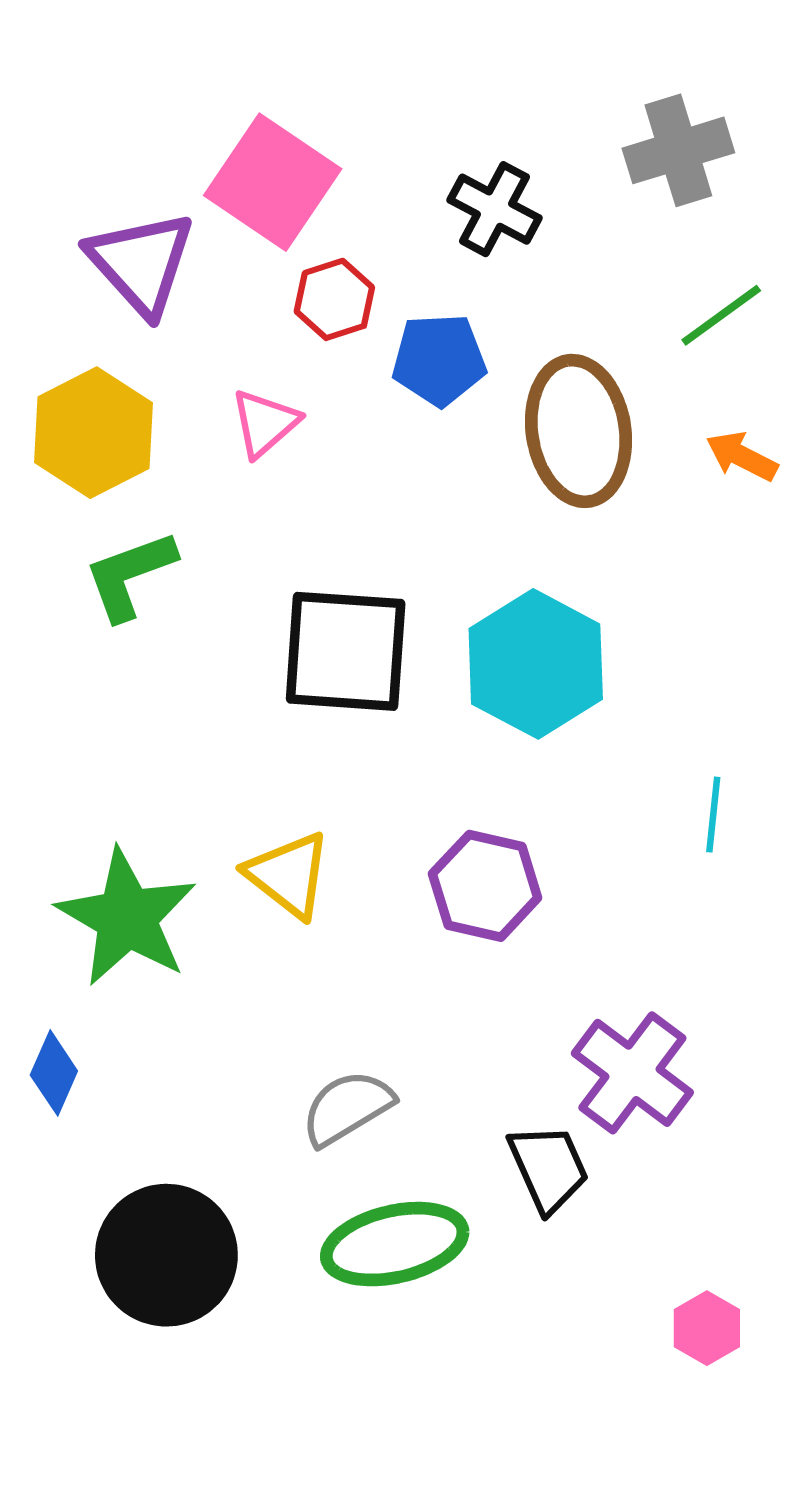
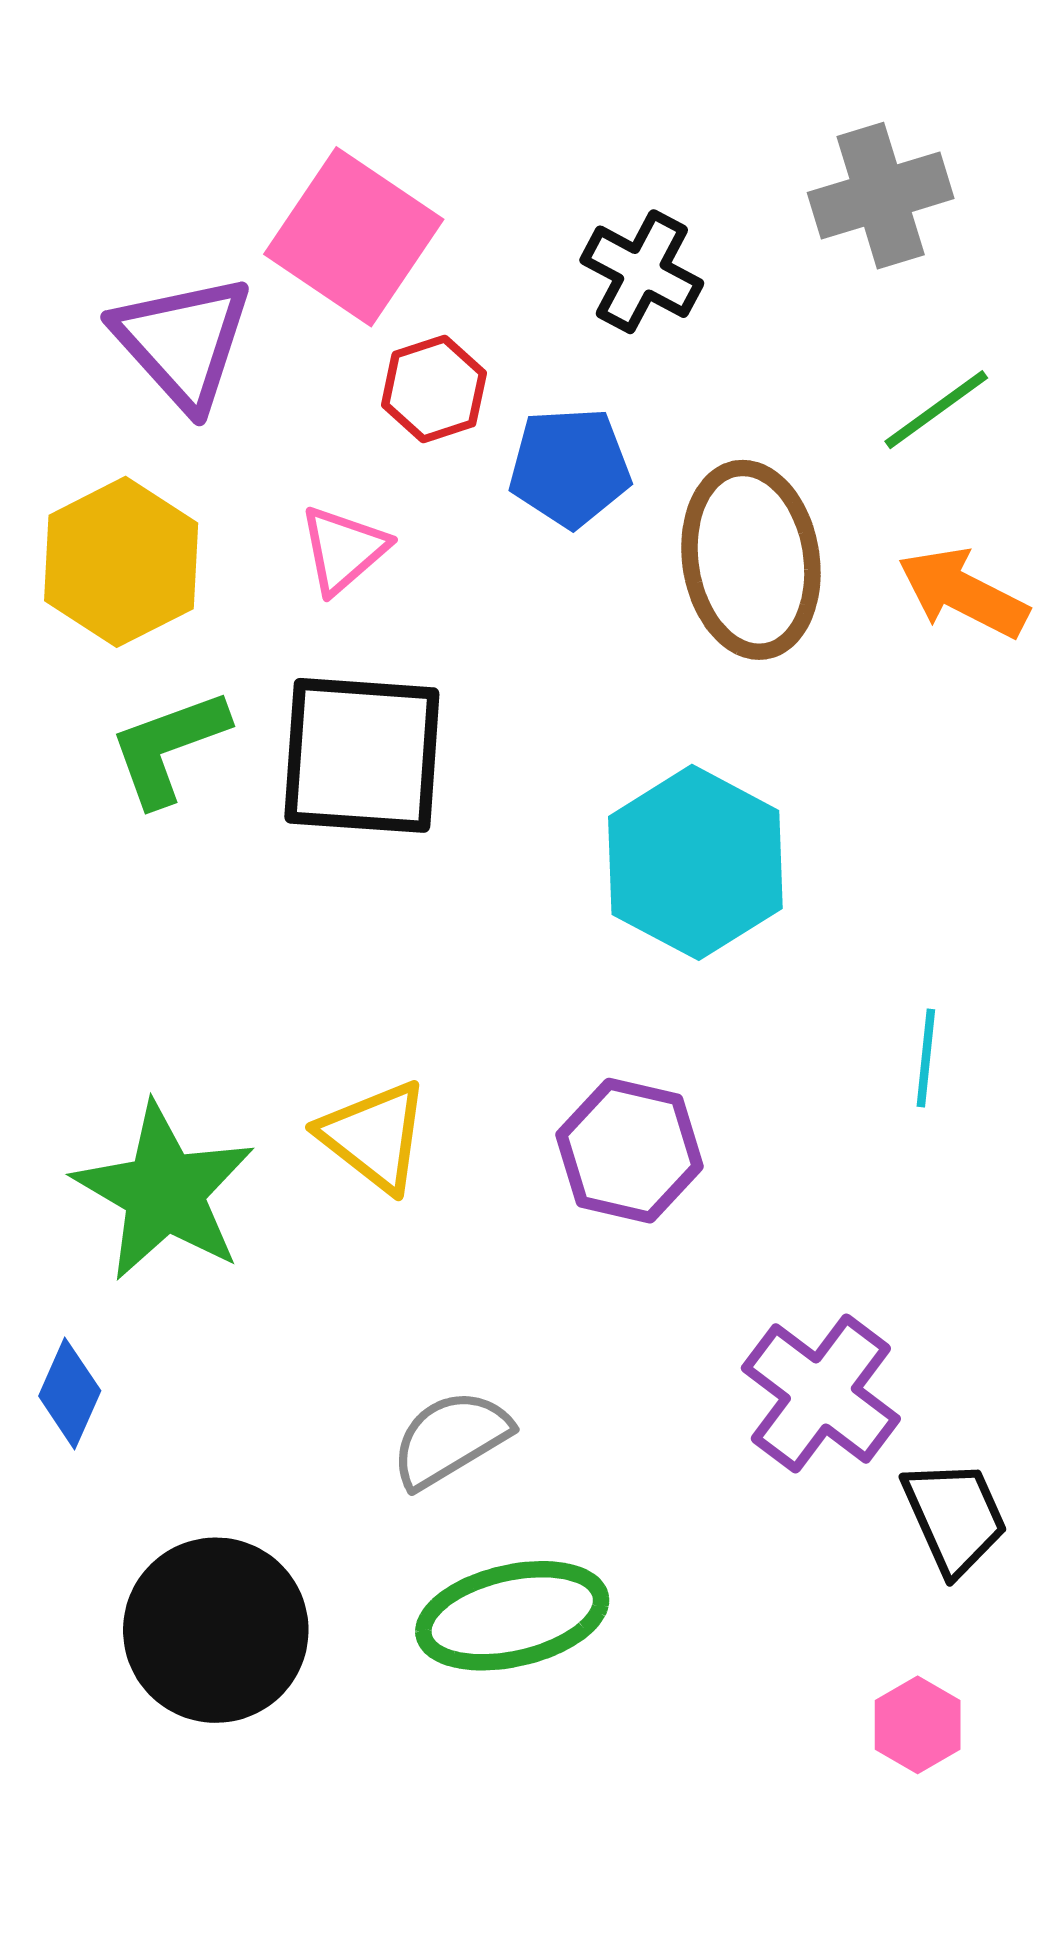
orange arrow: (742, 456) -> (963, 593), size x1.4
black square: (346, 651) -> (362, 755), moved
black trapezoid: (548, 1168) -> (955, 1517), moved

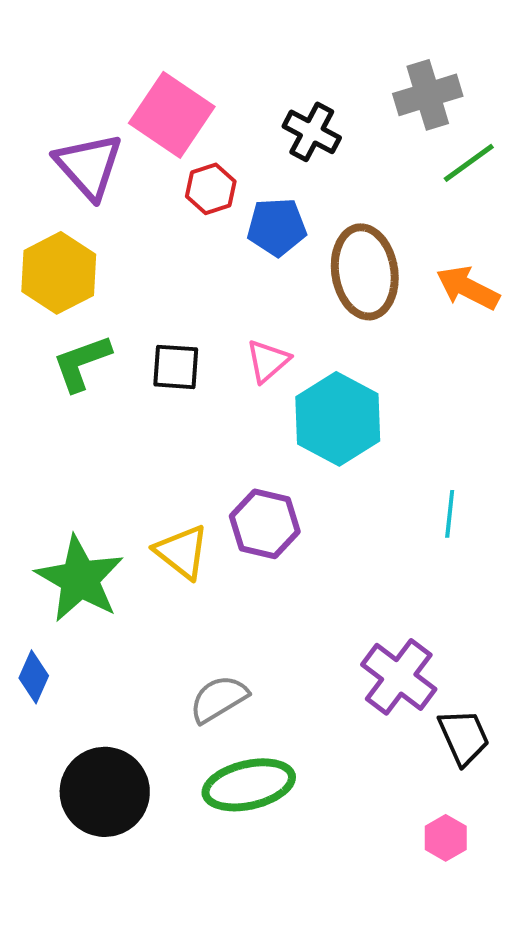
green line: (936, 410) -> (469, 163), moved
pink triangle: (343, 550) -> (268, 361), moved
black square: (362, 755) -> (176, 367), size x0.6
purple hexagon: (629, 1151) -> (265, 524), moved

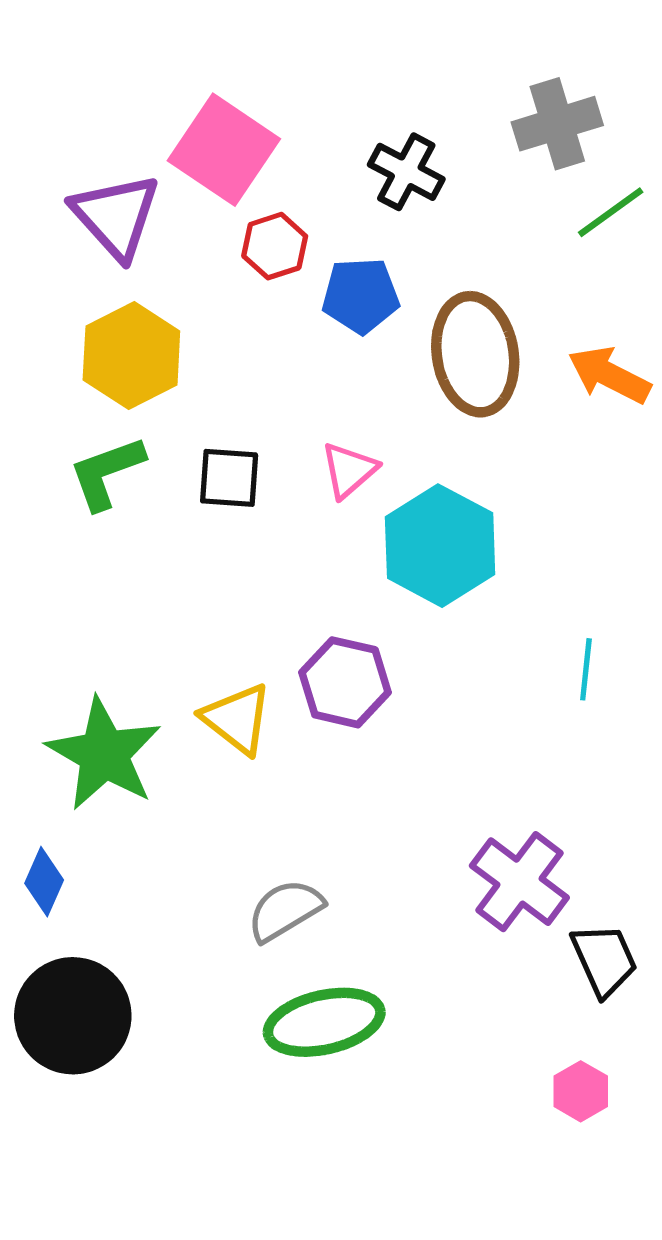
yellow hexagon: (59, 273) -> (131, 355), moved
black circle: (105, 792) -> (73, 1016), moved

